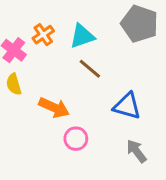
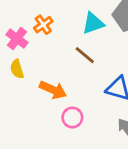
cyan triangle: (82, 36) -> (93, 23), moved

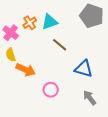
cyan triangle: (93, 23) -> (50, 22), moved
orange arrow: (53, 90) -> (26, 70), moved

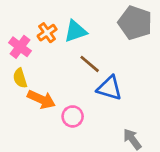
blue triangle: (84, 69) -> (110, 88), moved
pink circle: (51, 90) -> (73, 116), moved

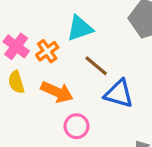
orange cross: (47, 33) -> (47, 51), moved
orange arrow: (41, 99) -> (57, 92), moved

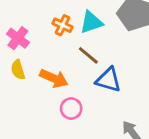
cyan triangle: (80, 28) -> (91, 22), moved
orange cross: (47, 51) -> (63, 25), moved, turned -30

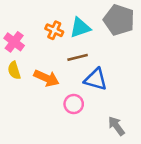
brown line: (88, 55) -> (78, 57), turned -54
pink circle: (71, 109) -> (74, 104), moved

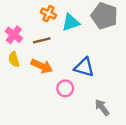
orange cross: (54, 30) -> (48, 14), moved
brown line: (78, 57) -> (42, 40), moved

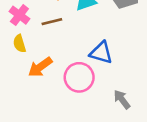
orange arrow: (42, 66) -> (40, 67), moved, turned 120
pink circle: (65, 88) -> (79, 77), size x1.5

